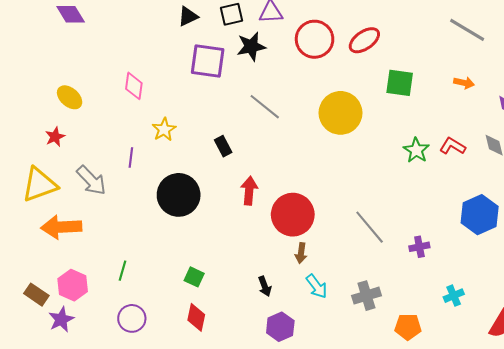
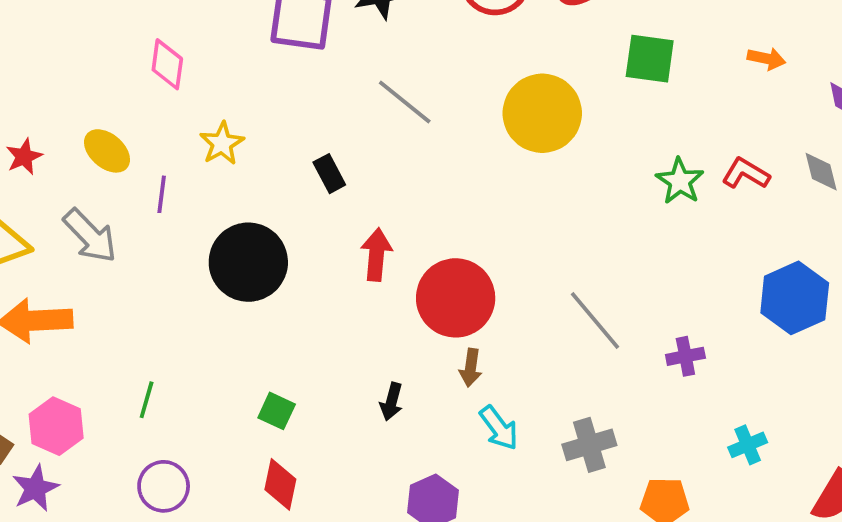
yellow ellipse: (70, 97) -> (107, 151), moved
black arrow: (265, 286) -> (392, 402), moved, turned 36

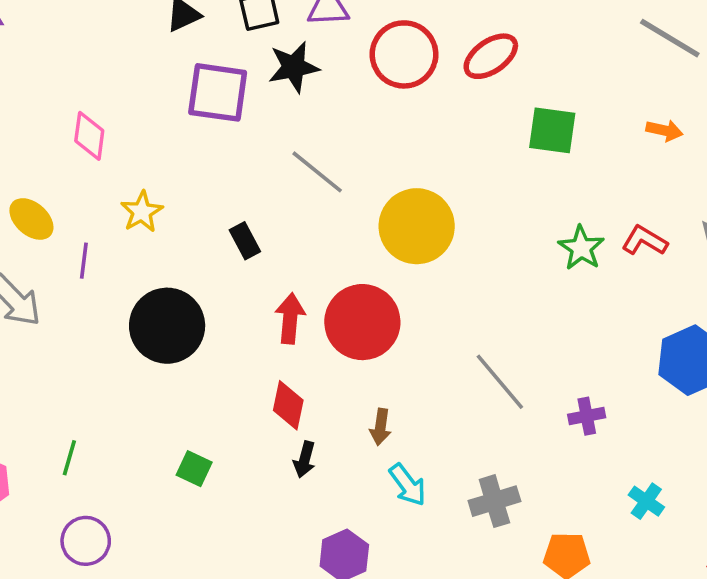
yellow circle: (542, 113) -> (417, 226), moved
red circle: (456, 298) -> (362, 322), moved
cyan cross: (748, 445) -> (646, 501), turned -32
red diamond: (280, 484) -> (288, 405), moved

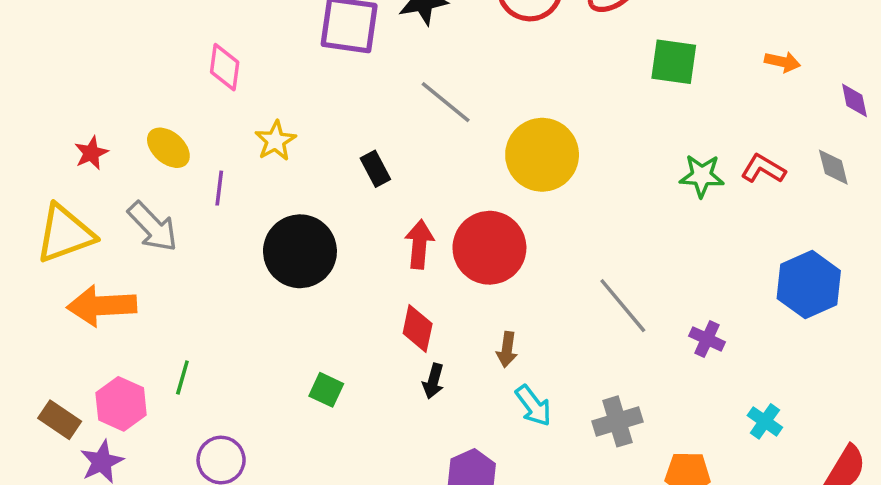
green star: (581, 248) -> (702, 176), turned -30
purple cross: (587, 416) -> (707, 339), turned 36
green line: (69, 458) -> (182, 378), moved

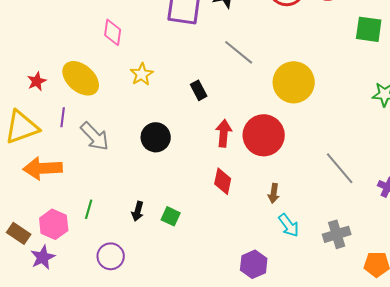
yellow ellipse: (168, 148) -> (81, 78), size x1.5
purple line: (219, 188) -> (63, 117), moved
gray arrow: (153, 227) -> (95, 136), moved
black circle: (300, 251) -> (156, 137), size x0.7
black arrow: (433, 381) -> (138, 211), moved

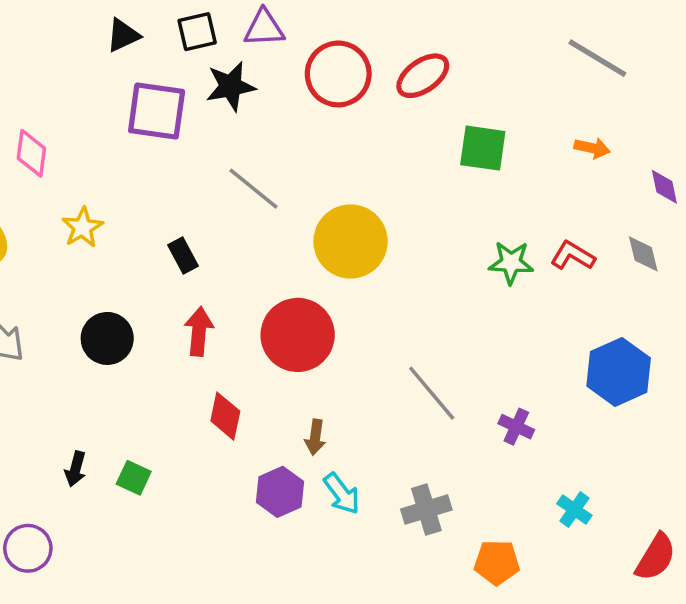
red arrow: (224, 133) -> (199, 331), moved
purple hexagon: (254, 264) -> (280, 492), moved

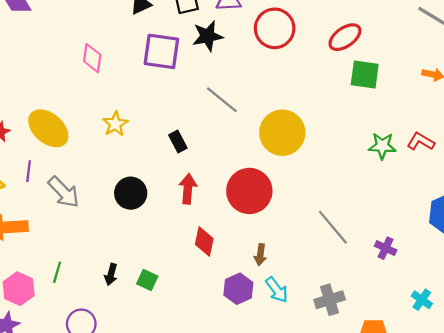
red ellipse: (423, 76) -> (345, 37), moved
pink diamond: (31, 153) -> (92, 58), moved

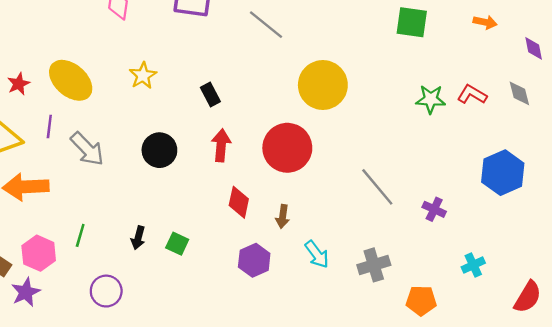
gray line: (222, 100) -> (266, 25), moved
brown arrow: (260, 255) -> (283, 216), moved
purple hexagon: (238, 289) -> (254, 260), moved
cyan cross: (422, 300) -> (473, 265), turned 30

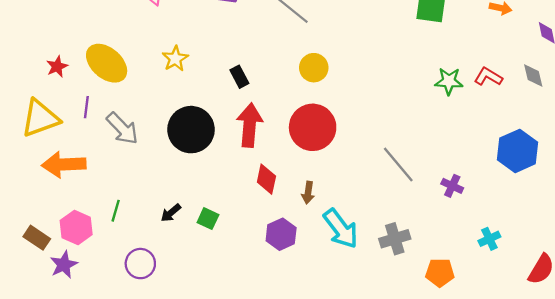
yellow circle: (323, 85) -> (314, 68), moved, size x0.6
red arrow: (221, 145) -> (250, 125), size x1.4
black circle: (159, 150) -> (191, 130), size x1.4
black arrow: (138, 238) -> (171, 213), turned 35
cyan arrow: (317, 254) -> (341, 229), size x1.5

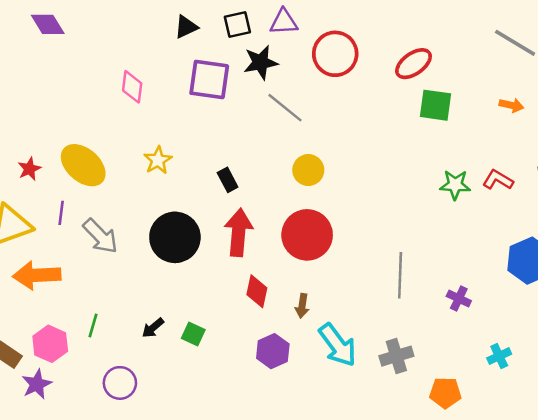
gray line: (398, 164) -> (400, 275), turned 42

